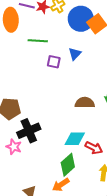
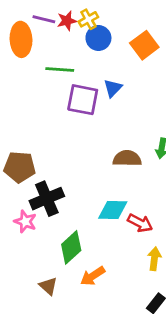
blue circle: (81, 19) -> (98, 38), moved, size x0.7
purple square: (54, 62) -> (83, 100), size x1.6
green diamond: (68, 165) -> (71, 247), moved

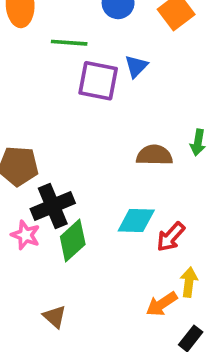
red arrow: (140, 223) -> (171, 237), turned 105
green diamond: (71, 247) -> (73, 240), moved
orange arrow: (93, 276) -> (162, 304), moved

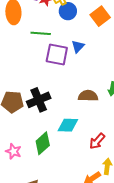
black cross: (53, 206) -> (39, 100), moved
cyan diamond: (136, 221) -> (68, 125), moved
pink star: (26, 235) -> (13, 151), moved

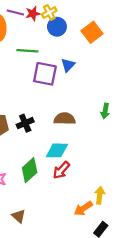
brown semicircle: (88, 96) -> (65, 119), moved
black cross: (39, 100) -> (25, 123), size x0.7
red arrow: (97, 141) -> (61, 170), moved

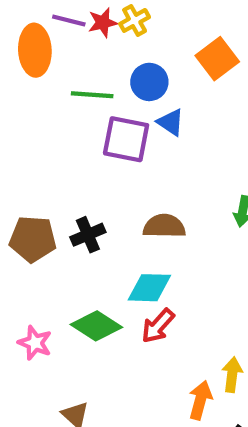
blue circle: (57, 27) -> (149, 82), moved
blue triangle: (68, 65) -> (171, 122), turned -40
green diamond: (30, 170) -> (96, 326), turned 75
orange arrow: (83, 208) -> (200, 400), turned 138

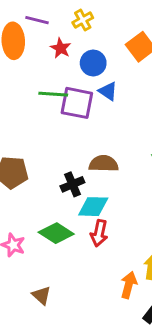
red star: (103, 23) -> (61, 48), moved, turned -30
green line: (92, 95) -> (53, 94), moved
black cross: (88, 235) -> (72, 184), moved
red arrow: (158, 326) -> (99, 233), turned -30

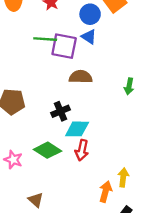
blue circle: (93, 63) -> (90, 14), moved
brown semicircle: (104, 164) -> (81, 77), moved

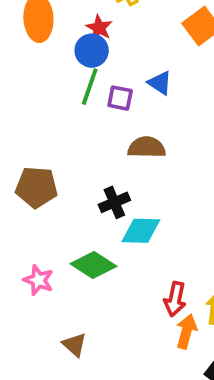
blue circle: (90, 14) -> (92, 51), moved
green line: (45, 39) -> (90, 87), turned -75
purple square: (64, 46) -> (120, 98), size x0.6
red arrow: (82, 150) -> (175, 299), moved

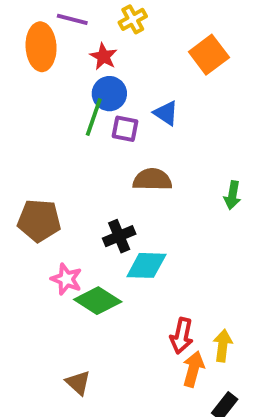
blue circle: (92, 51) -> (109, 94), moved
pink star: (38, 280) -> (66, 279), moved

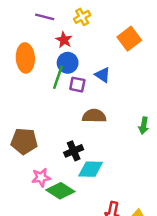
orange ellipse: (41, 47) -> (25, 58), moved
pink star: (66, 279) -> (41, 177), turned -30

